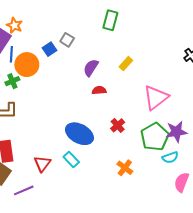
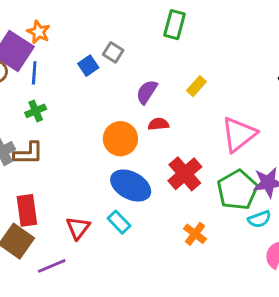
orange circle: (27, 65) -> (120, 139), moved
red cross: (118, 125) -> (185, 174), size x1.6

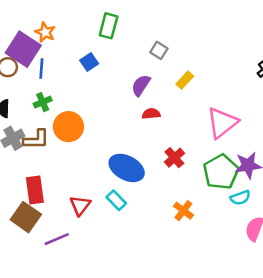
green rectangle: (175, 25) -> (109, 26), moved
gray square: (113, 52) -> (159, 50), moved
orange circle: (120, 139) -> (68, 127), moved
red cross: (185, 174) -> (174, 158), size x0.7

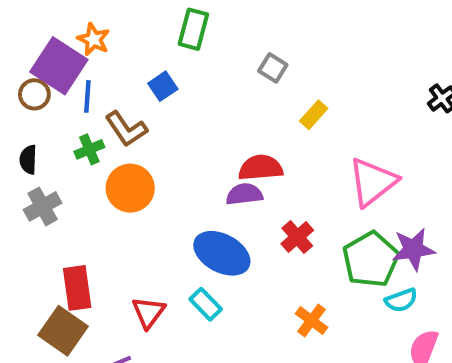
purple semicircle: (141, 85) -> (244, 194), moved, turned 50
red semicircle: (151, 114) -> (261, 168), size x1.5
brown L-shape: (36, 140) -> (126, 129), moved, turned 56

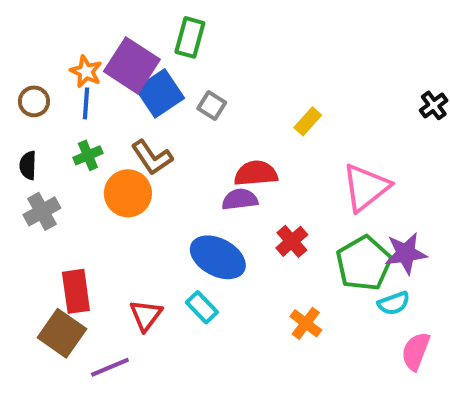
orange star: (94, 39) -> (86, 71), moved
purple square: (59, 66) -> (132, 65), moved
gray square: (273, 68) -> (212, 105), moved
blue square: (163, 86) -> (160, 93), size x1.6
brown L-shape: (126, 129) -> (152, 157), moved

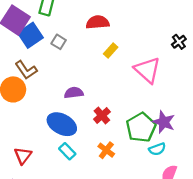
red semicircle: (256, 173) -> (98, 22), moved
pink triangle: (366, 187) -> (147, 70), moved, turned -40
purple star: (406, 253) -> (164, 122), turned 30
cyan rectangle: (202, 307) -> (67, 151), moved
orange cross: (306, 323) -> (106, 150), moved

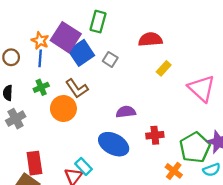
red cross: (102, 116) -> (155, 135), turned 35
orange cross: (106, 150) -> (174, 171), moved
cyan rectangle: (67, 151) -> (83, 166), moved

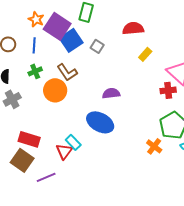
orange star: (40, 41) -> (36, 19), moved
red cross: (155, 135) -> (168, 90), moved
red rectangle: (34, 163) -> (29, 139), turned -65

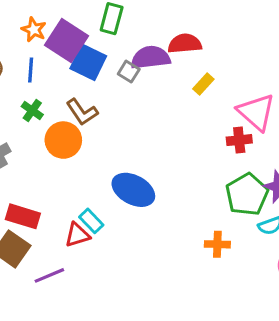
blue square: (71, 40) -> (88, 62), turned -30
green cross: (35, 71) -> (32, 110), turned -32
purple semicircle: (111, 93) -> (150, 58), moved, size x1.4
orange cross: (154, 146) -> (217, 244), moved, turned -35
red triangle: (64, 151) -> (77, 235), turned 36

